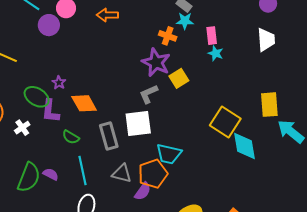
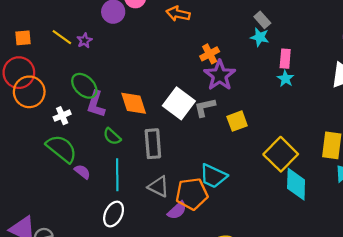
orange cross: (168, 36) -> (210, 54), moved, turned 30
yellow square: (179, 78) -> (237, 121), moved
purple star: (59, 83) -> (85, 41), moved
white square: (138, 124) -> (179, 103), moved, turned 32
green semicircle: (29, 177) -> (62, 149), moved, turned -84

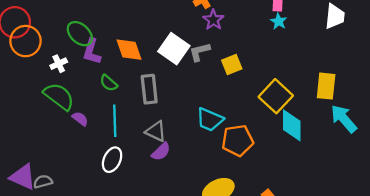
purple star: (220, 75) -> (213, 20), size x0.7
orange pentagon: (192, 194) -> (238, 140), moved
purple semicircle: (177, 210) -> (161, 152), moved

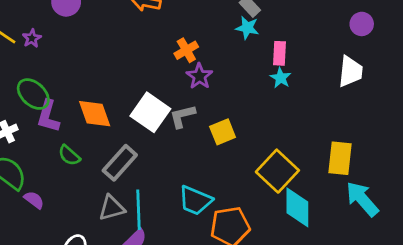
gray rectangle: (149, 89) -> (120, 163), turned 48
cyan line: (115, 121) -> (139, 210), moved
gray triangle: (156, 131) -> (112, 208), moved, turned -40

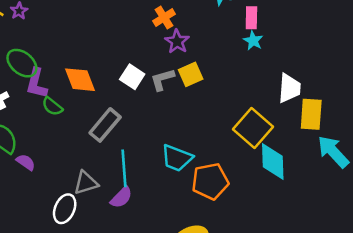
white trapezoid: (351, 71) -> (289, 88), moved
white square: (150, 112) -> (132, 77), size x0.7
yellow square: (223, 132) -> (191, 74), moved
green semicircle: (69, 155) -> (52, 106), moved
gray triangle: (112, 208) -> (86, 183), moved

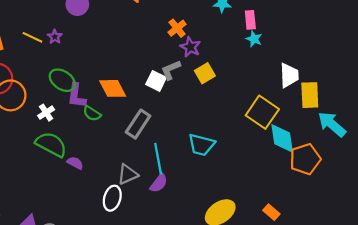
gray L-shape: (162, 79) -> (171, 70), moved
orange pentagon: (210, 181) -> (305, 159), moved

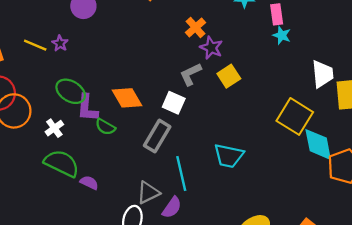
white square: (156, 81) -> (174, 103), moved
purple semicircle: (159, 183) -> (172, 207), moved

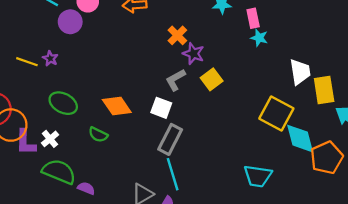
purple L-shape: (87, 108) -> (26, 142), moved
gray rectangle: (157, 136) -> (170, 139), moved
cyan trapezoid: (229, 156) -> (258, 176), moved

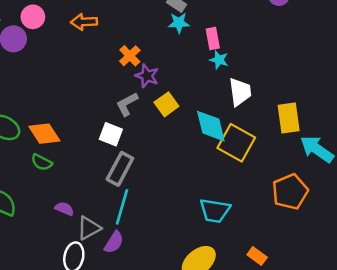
white trapezoid: (300, 72) -> (240, 92), moved
orange diamond: (117, 106) -> (44, 134), moved
cyan diamond: (300, 139) -> (211, 126), moved
cyan line: (173, 174) -> (122, 207), turned 32
purple semicircle: (86, 188) -> (64, 209), moved

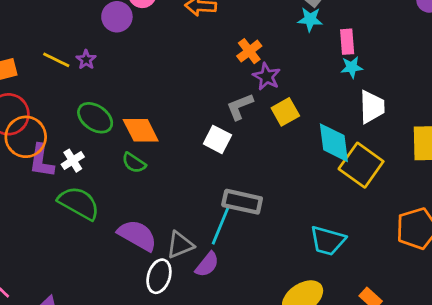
cyan star: (219, 60) -> (352, 67), turned -30
gray rectangle: (120, 169) -> (242, 202), moved, turned 68
purple semicircle: (64, 209) -> (137, 235), moved, size x1.8

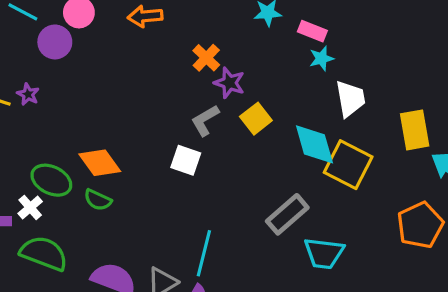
pink rectangle: (347, 42) -> (312, 31), turned -55
green ellipse: (95, 118) -> (51, 180), moved
gray rectangle: (242, 202) -> (287, 214), moved, turned -45

